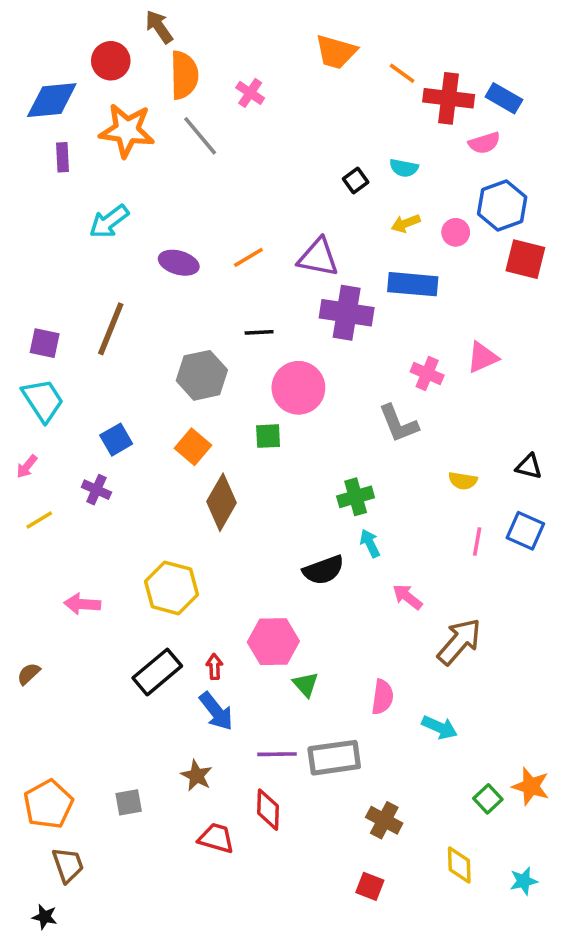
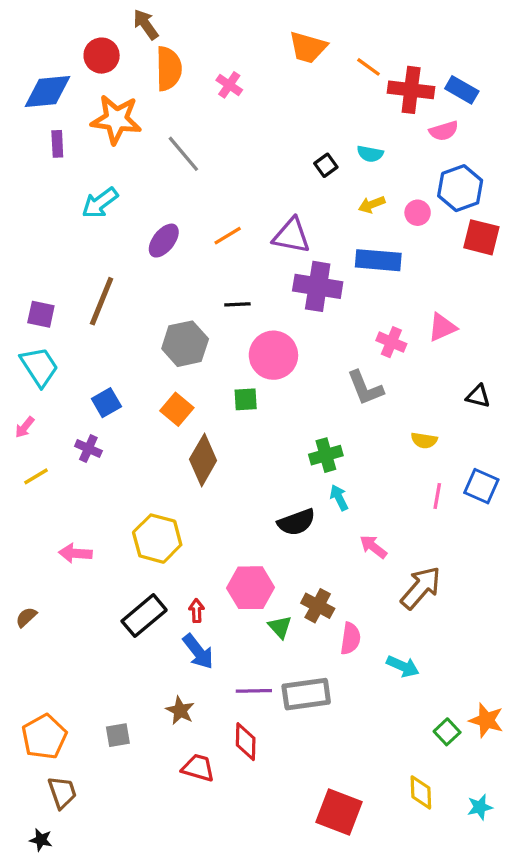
gray line: (200, 136) -> (183, 154), moved
purple ellipse: (179, 263) -> (164, 241), turned -68
black triangle: (529, 466) -> (478, 396), moved
brown cross: (384, 820) -> (318, 606), moved
red square: (370, 886) -> (339, 812), size x1.8

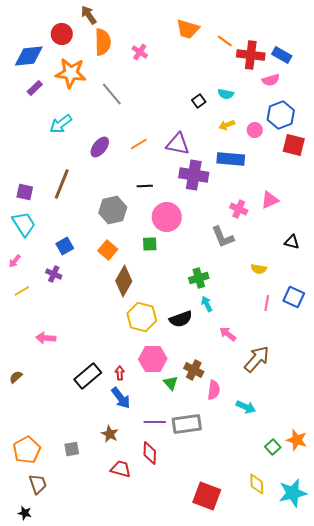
purple rectangle: (57, 144) -> (35, 88), turned 49
yellow hexagon: (157, 539) -> (142, 317), moved
cyan star: (480, 807) -> (293, 493), size x1.8

